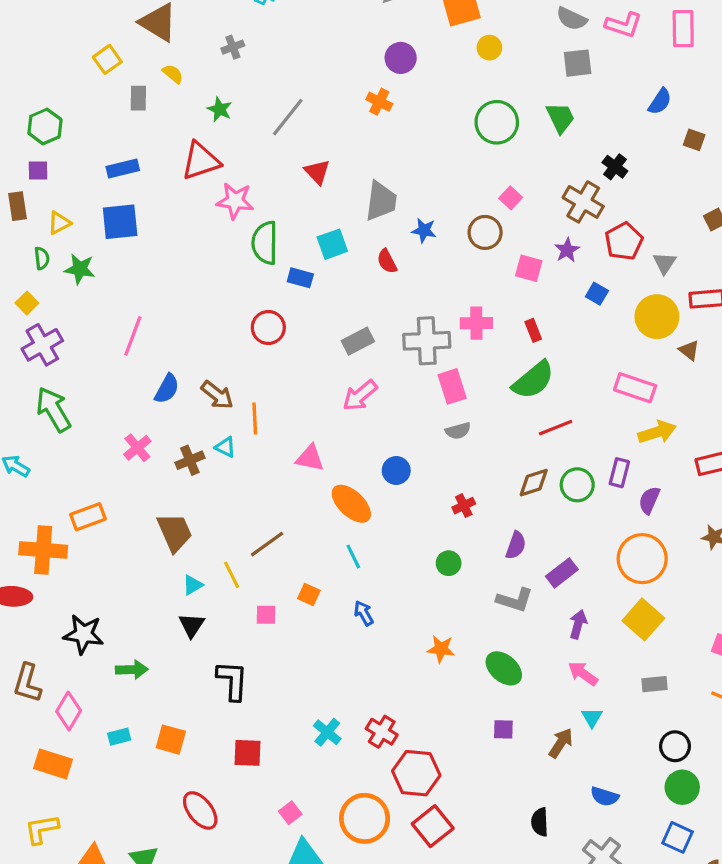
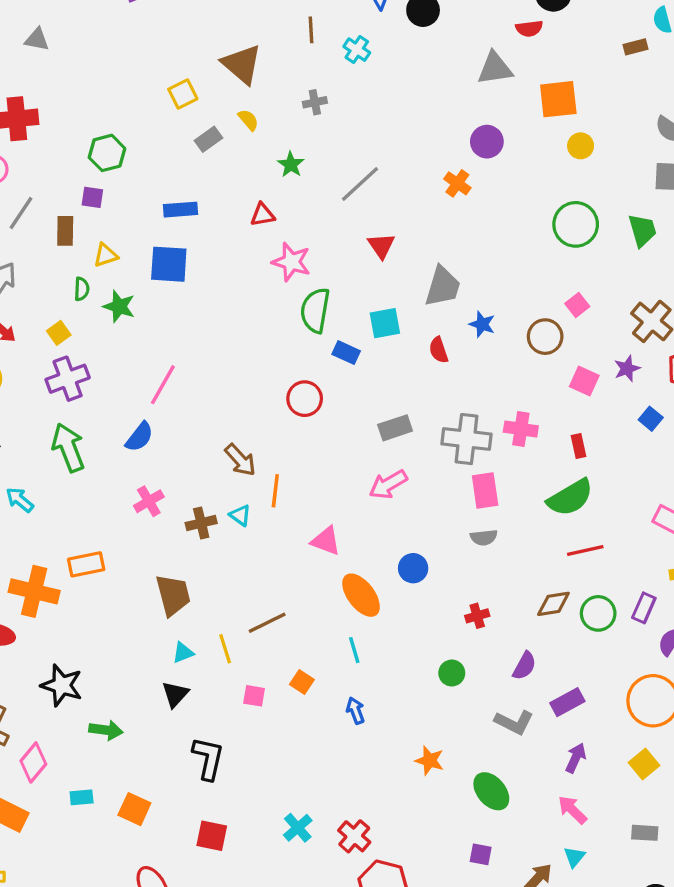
gray rectangle: (138, 98) -> (209, 139), turned 45
red triangle: (201, 161) -> (262, 215), size x0.6
blue semicircle: (167, 389) -> (139, 437), moved
yellow square: (643, 619) -> (644, 764), size x0.7

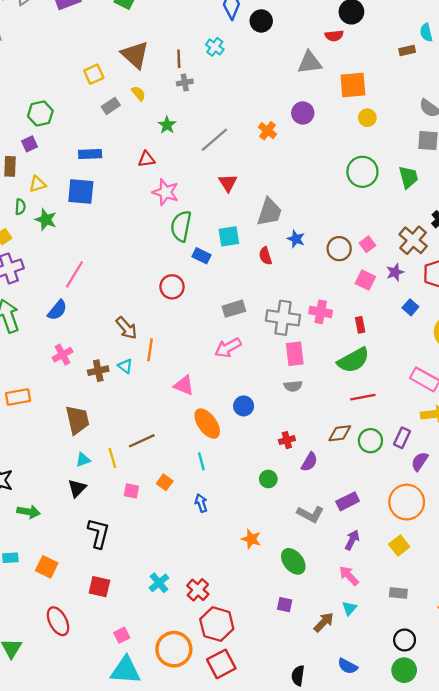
brown line: (311, 30) -> (179, 59), moved
orange cross: (457, 183) -> (267, 131), moved
purple square: (92, 197) -> (29, 144), turned -35
pink square: (577, 305) -> (367, 244), moved
purple semicircle: (524, 666) -> (309, 462), moved

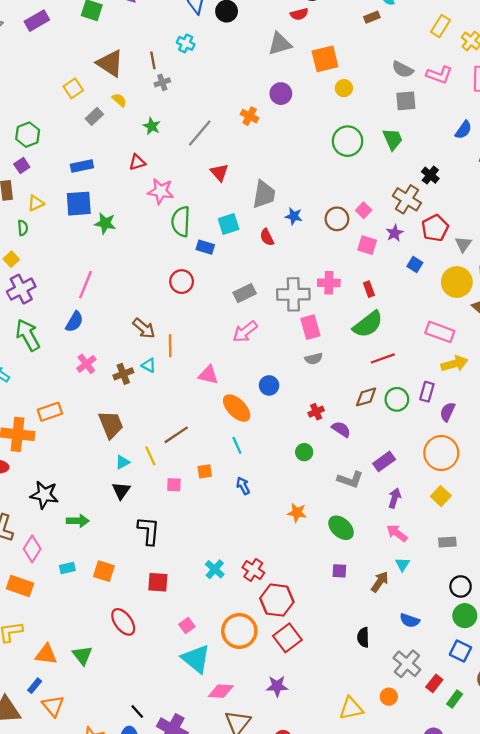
green star: (46, 220) -> (105, 223), moved
purple semicircle: (309, 462) -> (341, 429), turned -78
orange square: (165, 482) -> (205, 471), turned -35
cyan triangle: (125, 670) -> (196, 659), turned 44

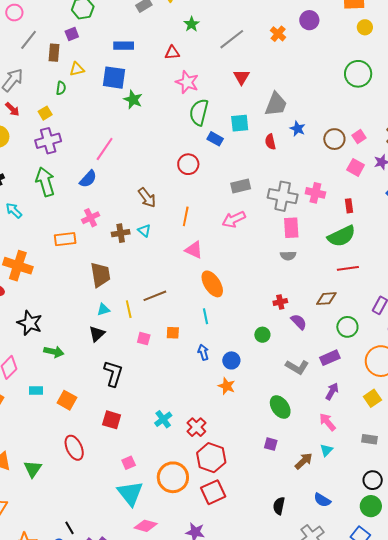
orange line: (170, 346) -> (186, 216), moved
blue circle: (269, 385) -> (231, 360), moved
green circle: (397, 399) -> (347, 327), moved
orange rectangle: (50, 412) -> (65, 239), moved
orange star: (297, 513) -> (227, 386), moved

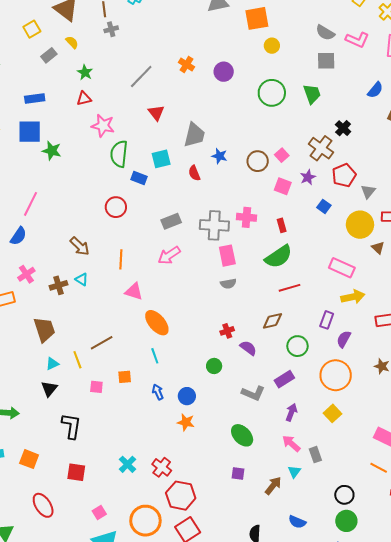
purple circle: (309, 20) -> (224, 72), moved
green star: (192, 24) -> (85, 72), moved
gray rectangle: (369, 439) -> (315, 455), moved, turned 70

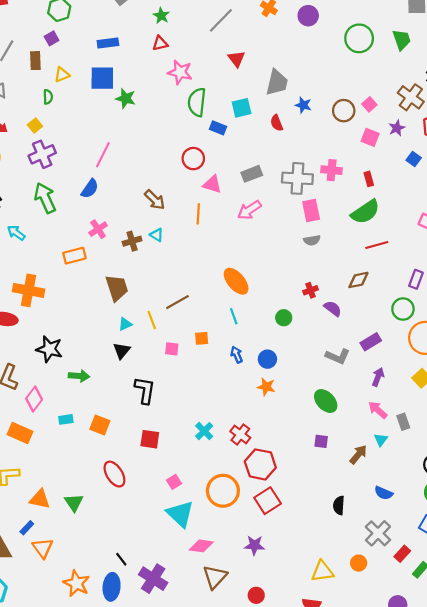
pink triangle: (134, 292) -> (212, 184), moved
green circle: (297, 346) -> (403, 309), moved
green circle: (214, 366) -> (284, 318), moved

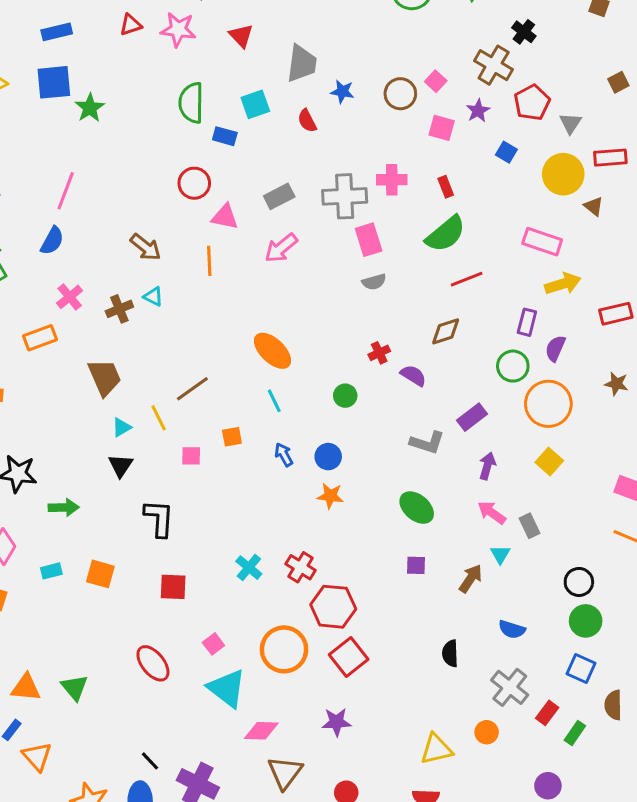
pink star: (180, 72) -> (178, 29), moved
green star: (126, 98) -> (90, 108), turned 30
red ellipse: (114, 474) -> (153, 663), moved

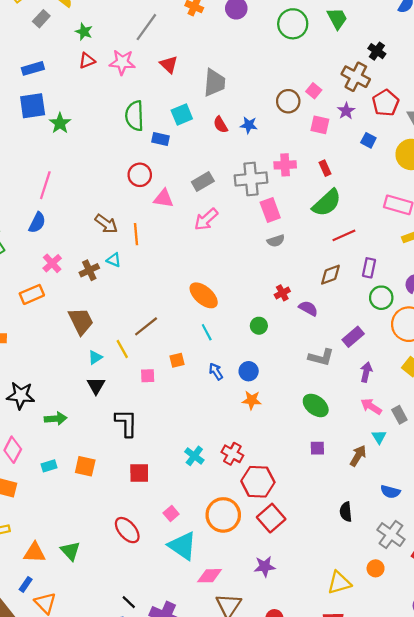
blue star: (342, 92) -> (249, 125), moved
orange line: (209, 261) -> (136, 234), moved
purple rectangle: (527, 322) -> (369, 268), moved

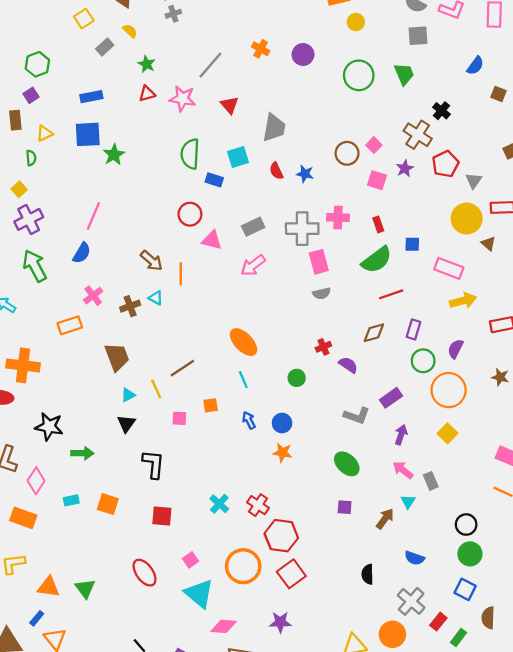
blue square: (368, 140) -> (412, 244), moved, turned -32
orange circle: (376, 568) -> (392, 634), size x1.5

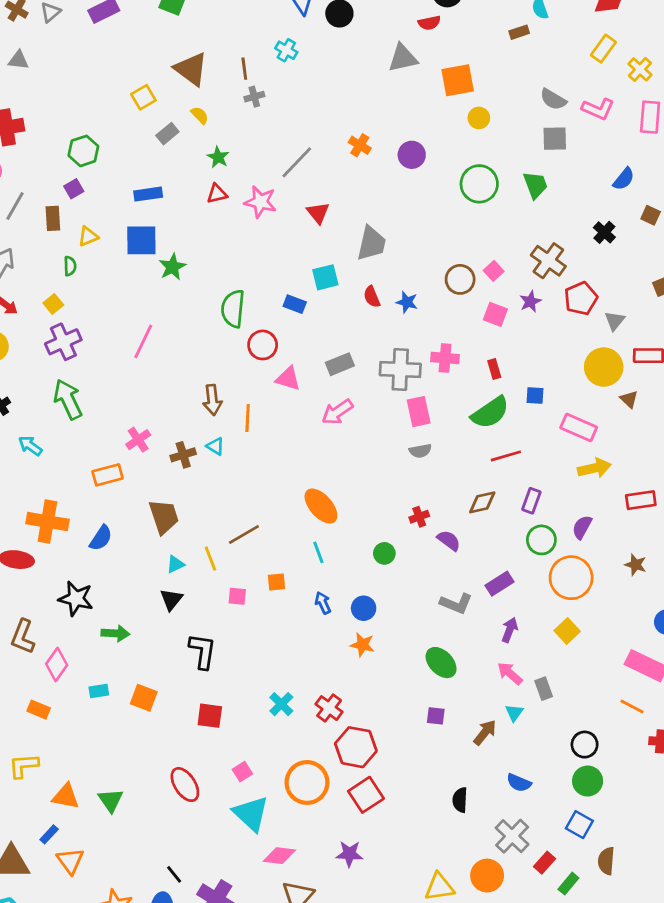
black cross: (441, 111) -> (604, 232), moved
green semicircle: (190, 154) -> (233, 309), moved
blue semicircle: (82, 253) -> (101, 538), moved
brown arrow: (152, 261) -> (212, 400), turned 40
orange rectangle: (23, 518) -> (39, 710), size x0.7

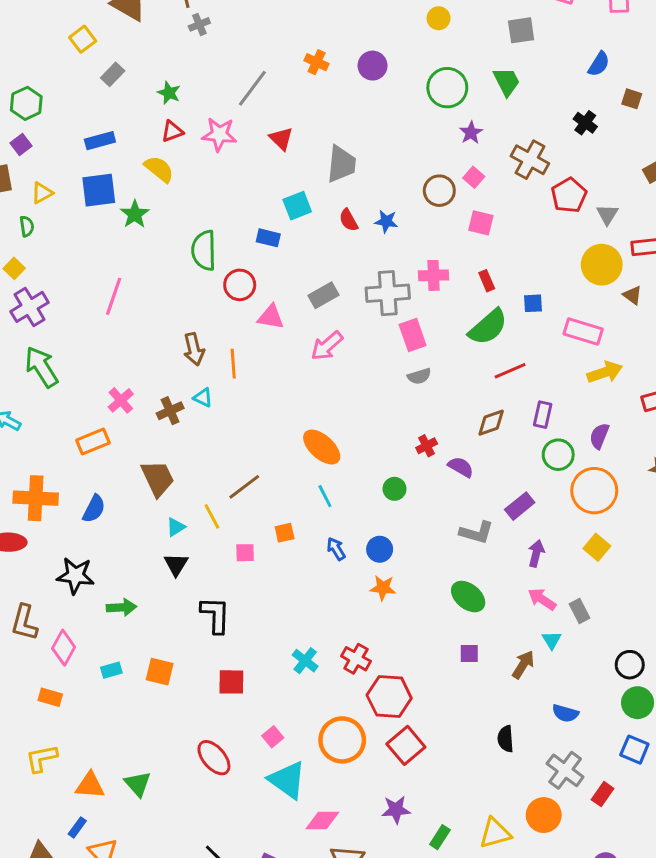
yellow semicircle: (200, 115) -> (159, 169), moved, size x1.5
purple star: (530, 301) -> (471, 133), moved
green rectangle: (568, 884) -> (440, 837), moved

